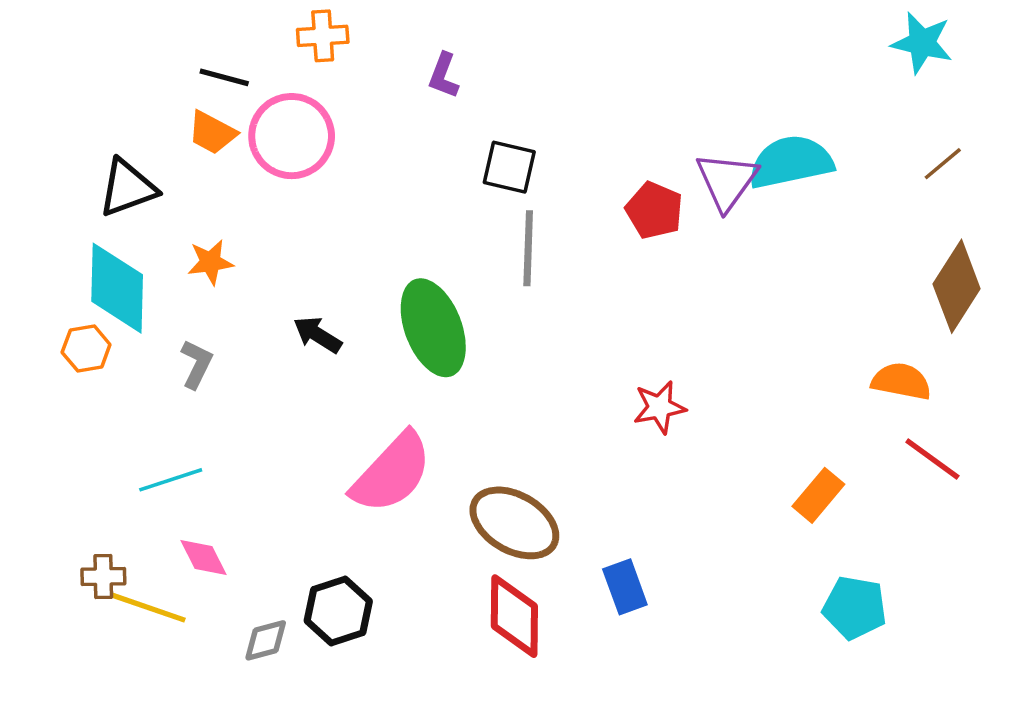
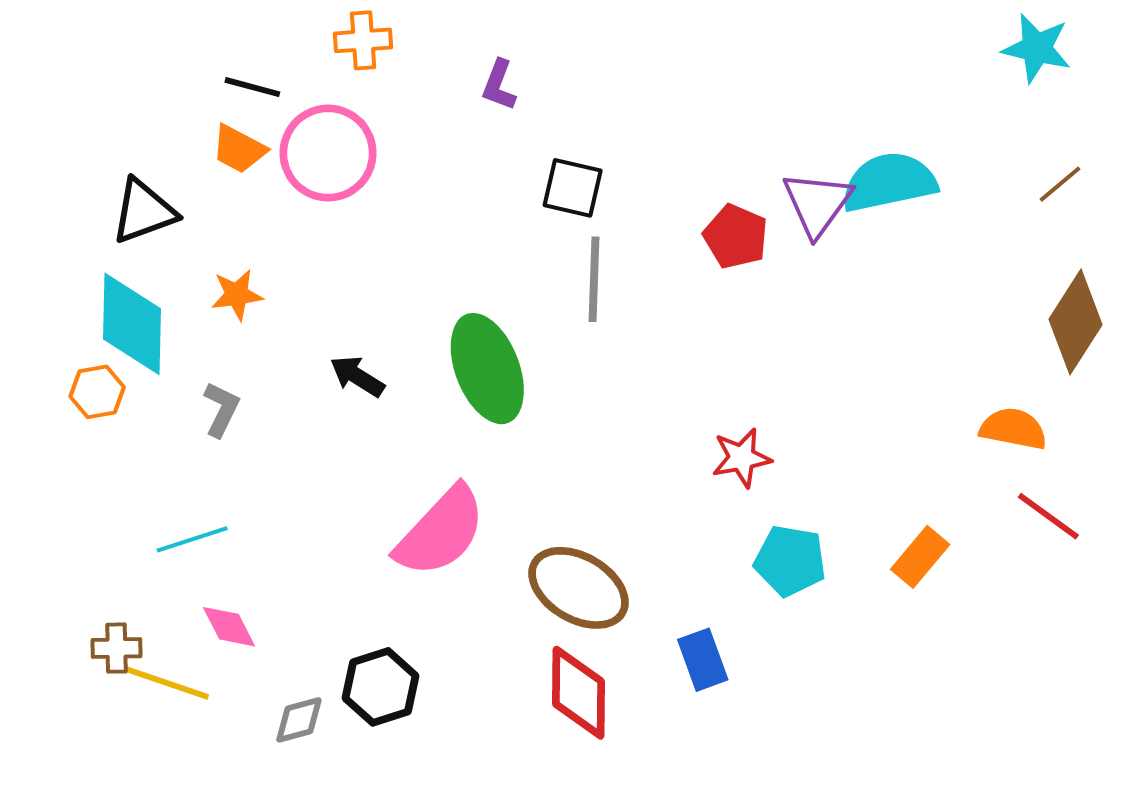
cyan pentagon: (855, 608) -> (790, 561), moved

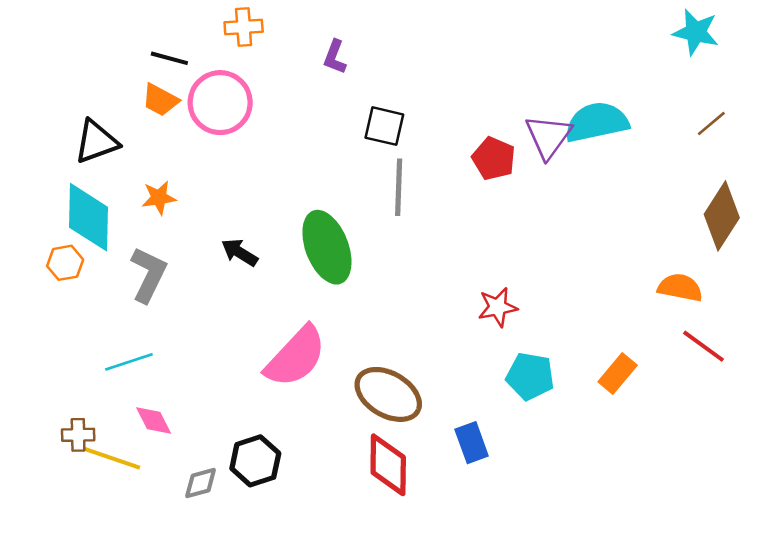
gray L-shape: (221, 409) -> (148, 275), size x1.5

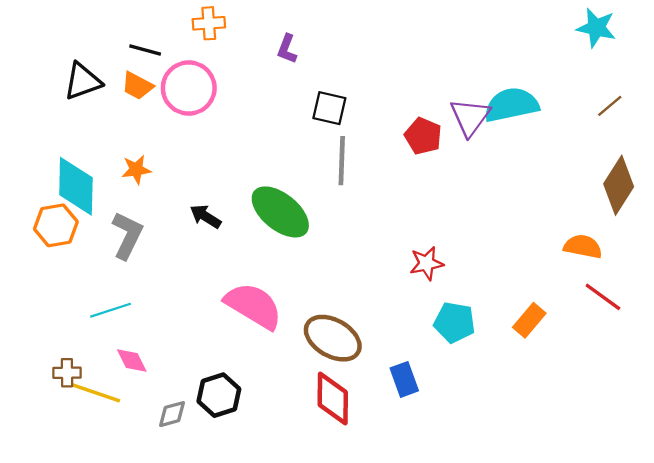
black triangle: (96, 142) -> (83, 81), moved
green ellipse: (327, 247) -> (280, 212), turned -30
orange hexagon: (65, 263) -> (56, 225), size x1.4
pink semicircle: (296, 357) -> (253, 306), turned -102

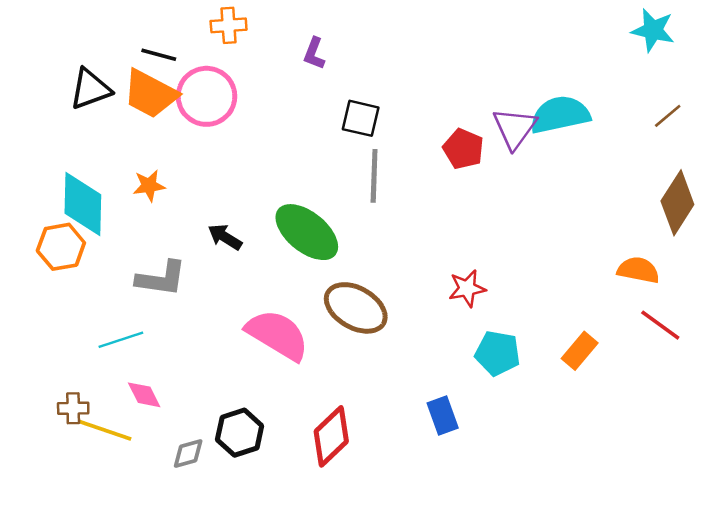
orange trapezoid: (137, 86) -> (150, 94), size x1.6
gray L-shape: (127, 235) -> (161, 279), moved, turned 72
brown ellipse: (333, 338) -> (356, 308), moved
red diamond: (333, 398) -> (331, 436), moved, turned 46

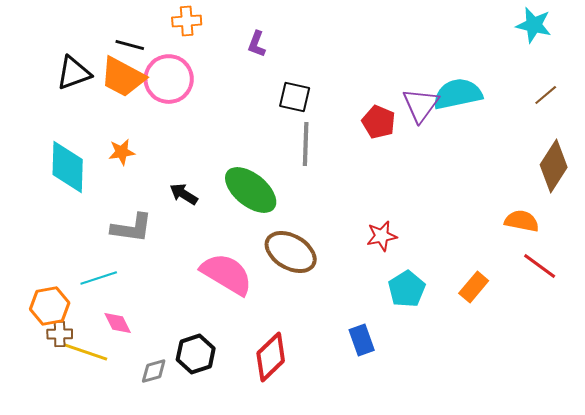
orange hexagon: (61, 247) -> (50, 306), moved
cyan pentagon: (498, 353) -> (407, 289), turned 30

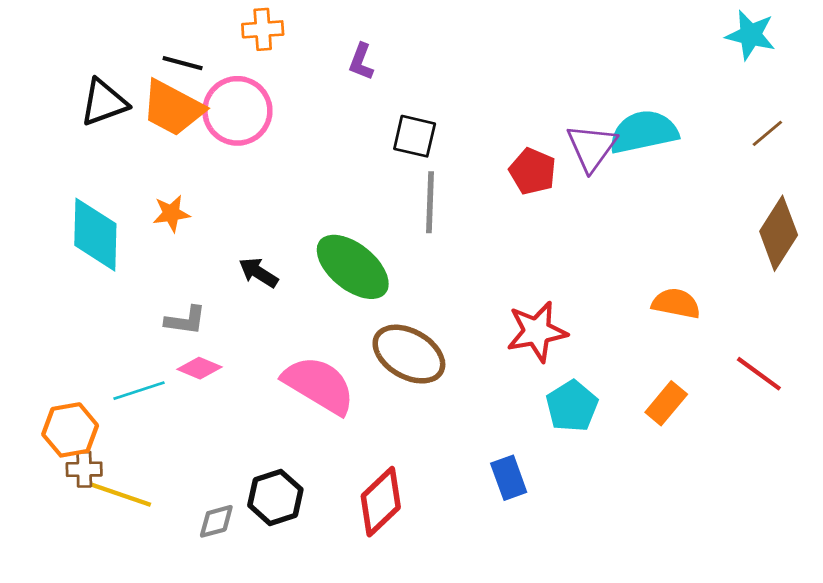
orange semicircle: (522, 221) -> (676, 303), moved
gray L-shape: (132, 228) -> (185, 320), size x0.7
red star: (382, 236) -> (537, 332), size x1.4
pink diamond: (118, 323) -> (199, 368), moved, turned -40

